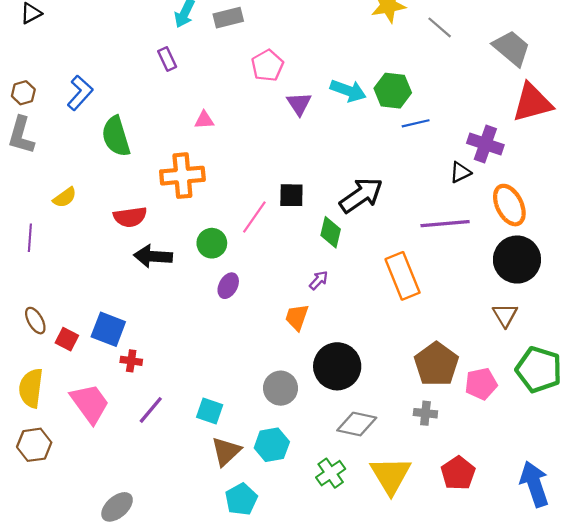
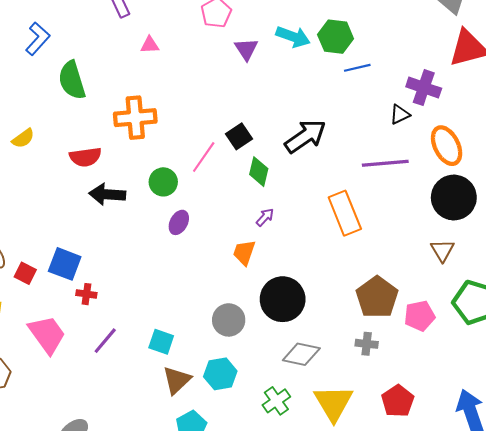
pink triangle: (204, 120) -> (150, 45), moved
black square: (291, 195) -> (239, 136), turned -35
green diamond: (331, 232) -> (259, 172), moved

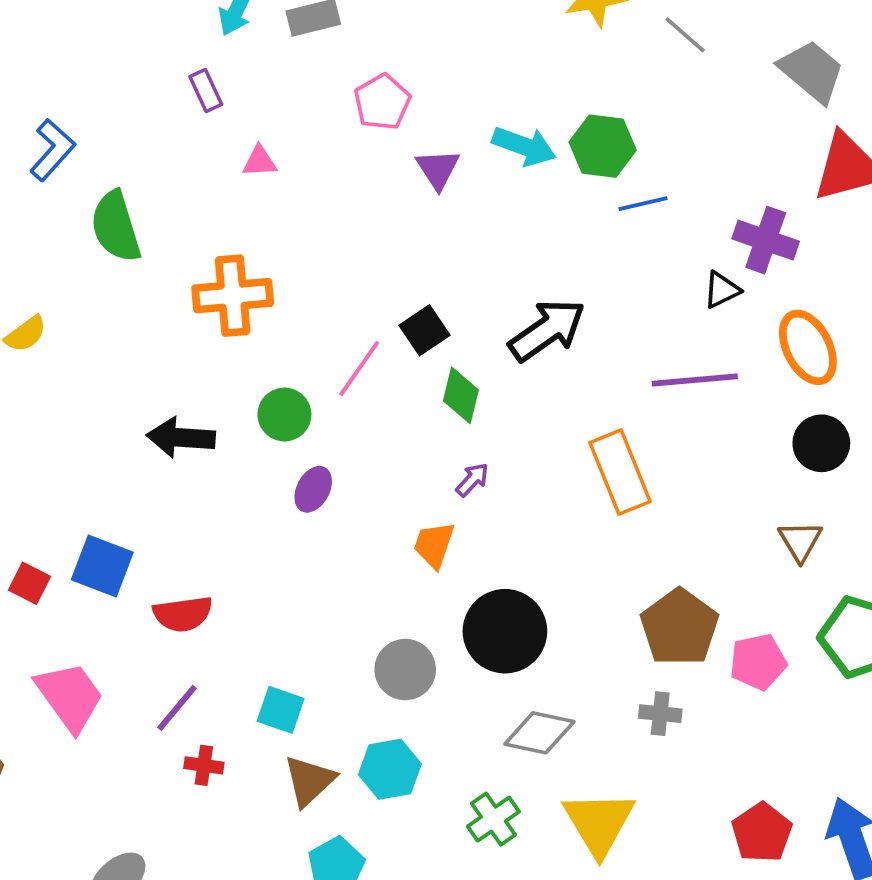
red semicircle: (85, 157) -> (183, 614), moved
black circle: (454, 198) -> (821, 443), size x0.7
red cross: (86, 294) -> (204, 765), moved
red pentagon: (398, 401) -> (762, 833), moved

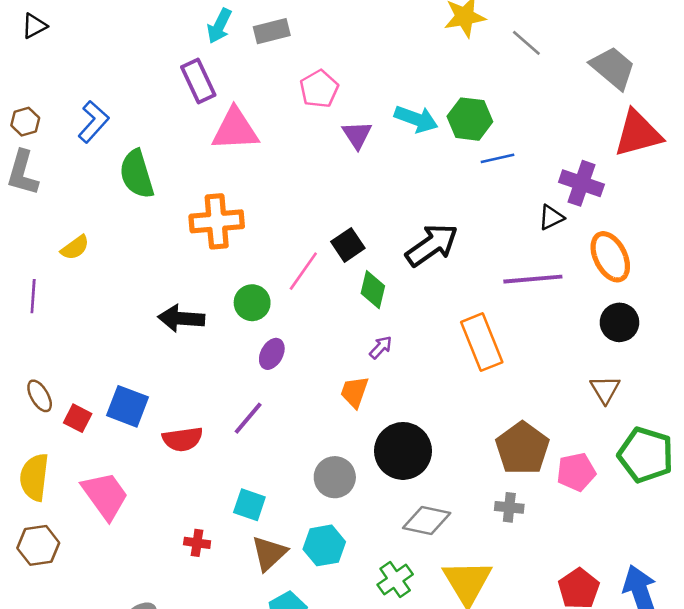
purple rectangle: (206, 90) -> (198, 81), size x1.5
pink triangle: (260, 161) -> (235, 130), size x2.0
purple line: (177, 708) -> (248, 418), moved

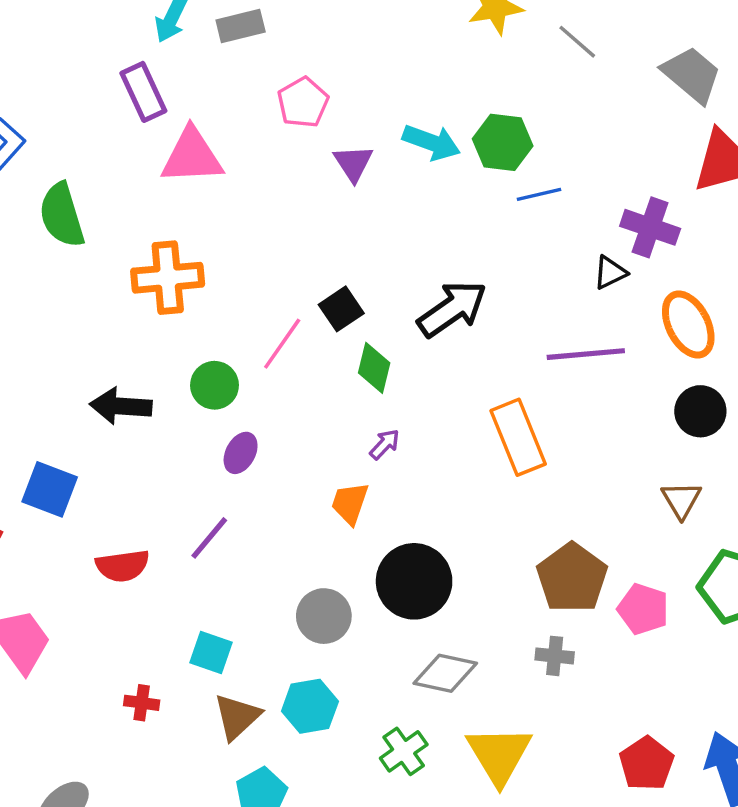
blue square: (127, 406) -> (50, 489), moved
pink pentagon: (576, 472) -> (643, 609), turned 30

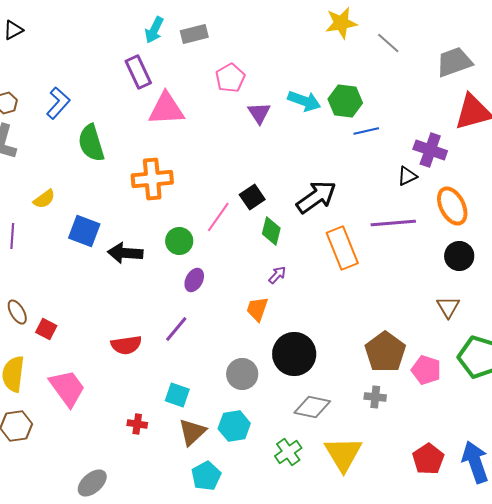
gray trapezoid: (692, 75) -> (454, 62), turned -60
orange rectangle: (518, 437) -> (342, 248), moved
blue square: (50, 489) -> (84, 231), moved

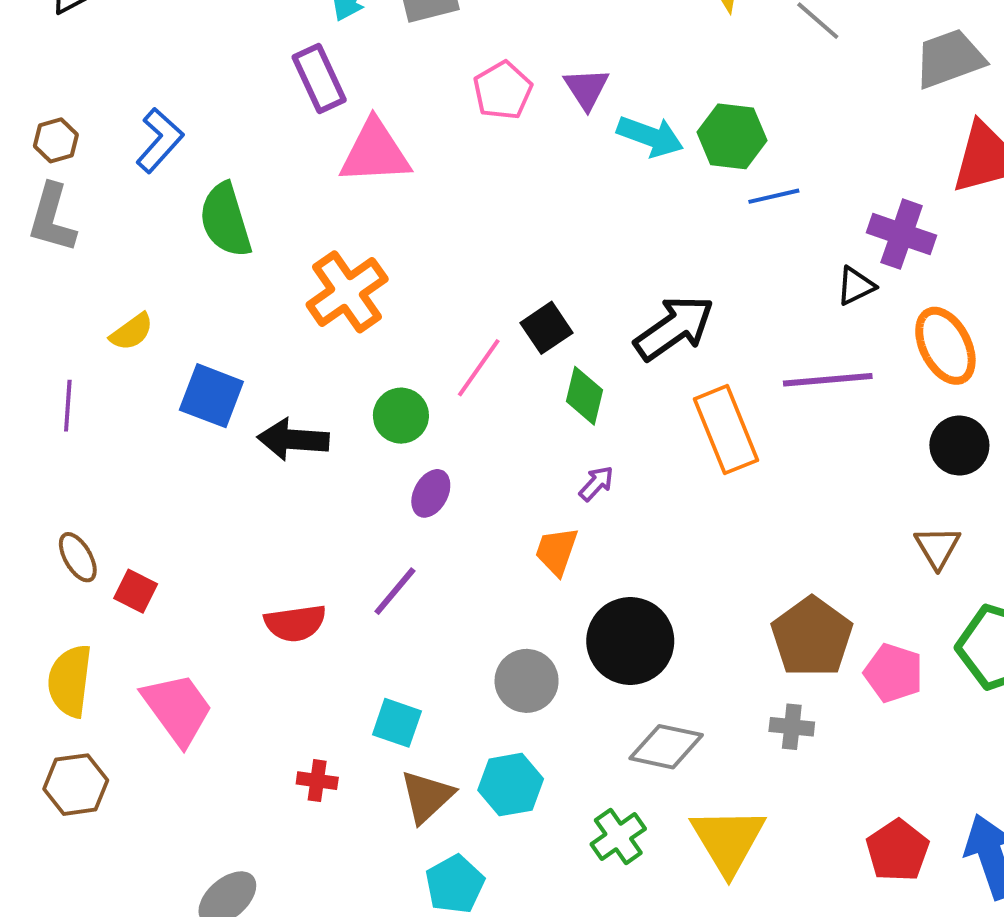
purple triangle: (259, 113) -> (586, 88), moved
orange cross: (152, 179) -> (347, 292), turned -30

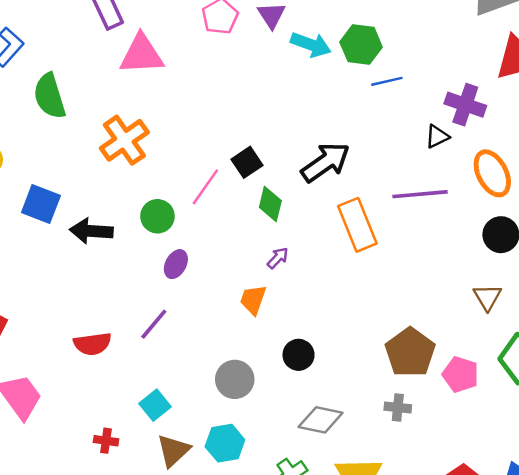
black circle: (630, 641) -> (299, 355), size x0.6
cyan square: (397, 723) -> (155, 405), turned 32

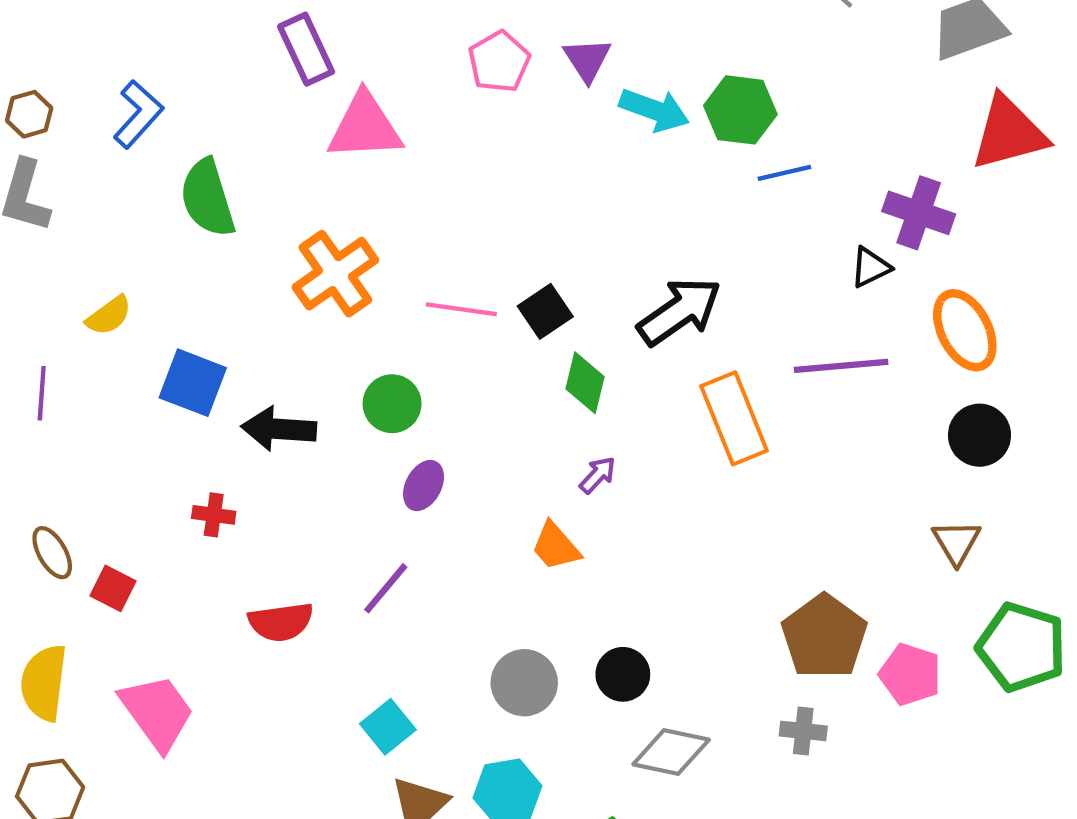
pink line: (205, 187) -> (461, 309), moved, turned 63
orange trapezoid: (253, 300) -> (556, 546), turned -60
black circle: (299, 355) -> (623, 674), moved
red cross: (106, 441) -> (214, 515), moved

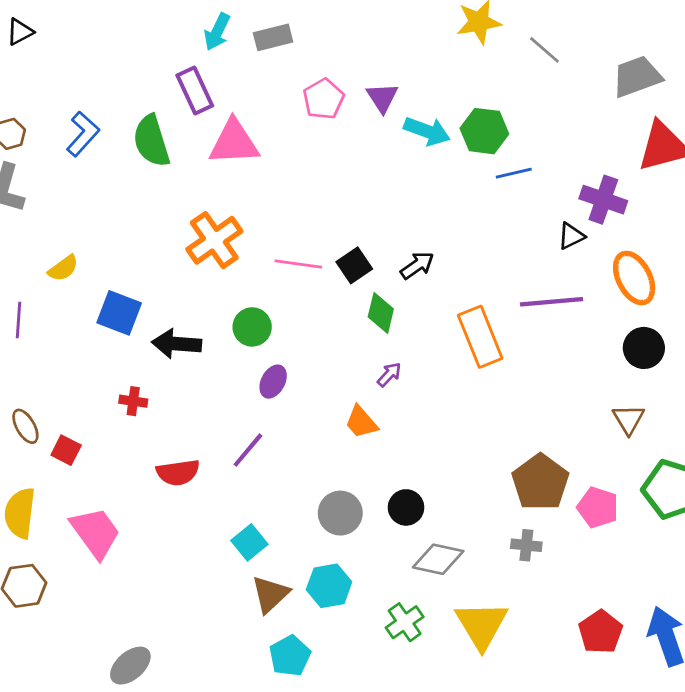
green semicircle: (207, 198) -> (151, 141), moved
black arrow: (679, 311) -> (417, 265), moved, size x0.6

